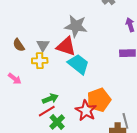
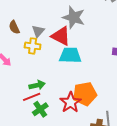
cyan trapezoid: (78, 64) -> (70, 55), turned -45

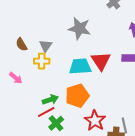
red triangle: (61, 36) -> (101, 61), moved, turned 35
orange pentagon: (85, 94) -> (77, 96), moved
red star: (71, 102) -> (95, 121), moved

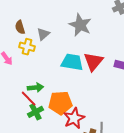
yellow cross: (42, 61) -> (27, 47), moved
orange pentagon: (77, 96) -> (60, 103), moved
red line: (46, 112) -> (29, 99), turned 60

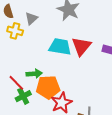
green arrow: (35, 88) -> (34, 74), moved

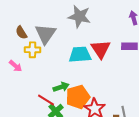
gray triangle: (31, 18) -> (45, 34), size x1.6

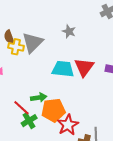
gray star: (79, 17) -> (69, 31), size x0.6
yellow cross: (32, 50) -> (16, 47), moved

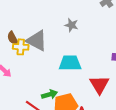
gray triangle: (33, 43) -> (37, 41), turned -40
red triangle: (84, 67) -> (99, 85), moved

